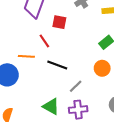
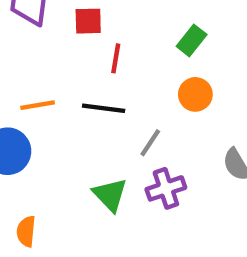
red line: (44, 41) -> (116, 58), moved, turned 56
green triangle: (51, 106) -> (110, 195), turned 30

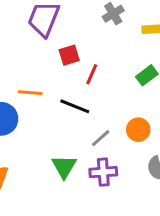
red square: (88, 21) -> (69, 55), moved, turned -30
orange circle: (195, 94) -> (138, 130), moved

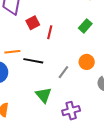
black line: (75, 106) -> (33, 61), moved
purple cross: (103, 172) -> (71, 111), moved

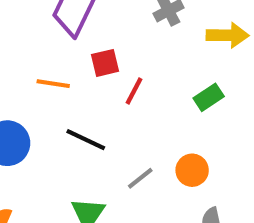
orange line: (12, 52) -> (53, 84), moved

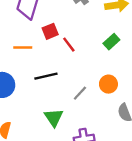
red line: (134, 91) -> (69, 45), turned -56
black line: (86, 140) -> (46, 76), turned -30

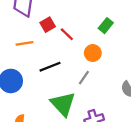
orange circle: (108, 84) -> (93, 53), moved
green triangle: (54, 118) -> (63, 104), size x1.4

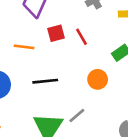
red line: (67, 34) -> (81, 37), moved
gray line: (84, 78) -> (77, 115), moved

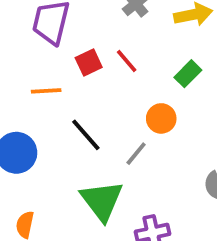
black line: (45, 81) -> (86, 135), turned 65
gray line: (77, 115) -> (136, 154), moved

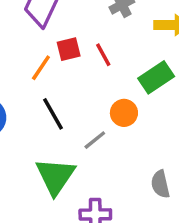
green rectangle: (188, 74) -> (156, 77), size x1.4
orange line: (46, 91) -> (41, 68), moved, turned -64

